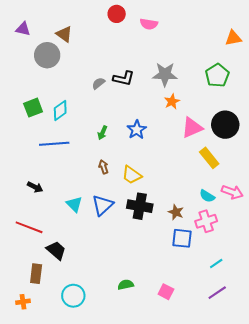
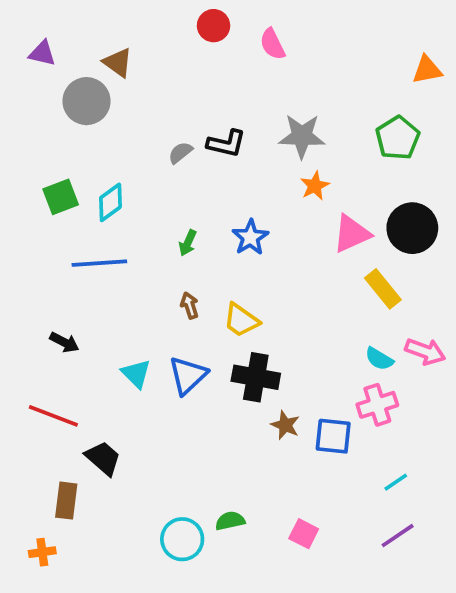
pink semicircle: (149, 24) -> (272, 44), turned 54
brown star: (176, 212) -> (285, 425), moved
cyan circle: (73, 296) -> (182, 539), moved

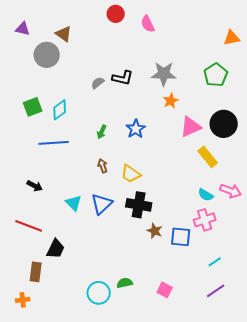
black trapezoid: (103, 458) -> (56, 249), turned 75

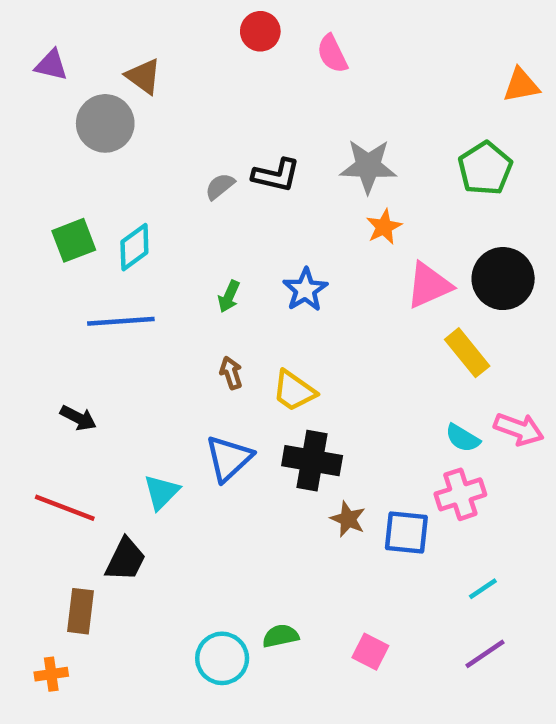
cyan triangle: (74, 203) -> (161, 492), moved, turned 30

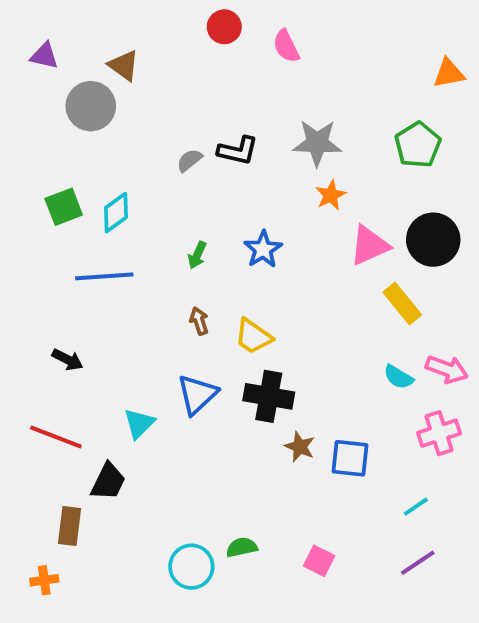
pink cross: (460, 494) -> (439, 433), moved

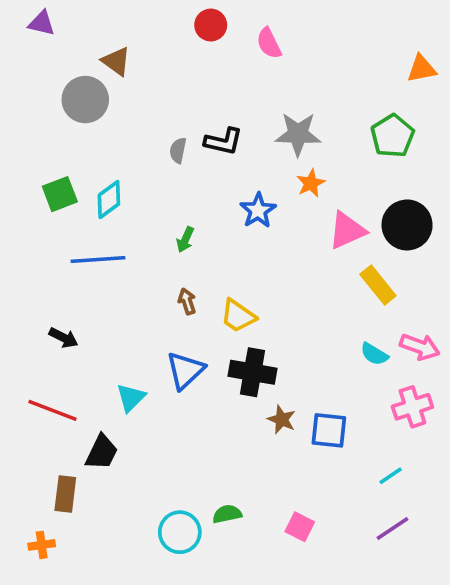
purple triangle: (44, 56) -> (42, 23), moved
gray semicircle: (189, 160) -> (178, 150), turned -40
blue star: (263, 249) -> (258, 210), moved

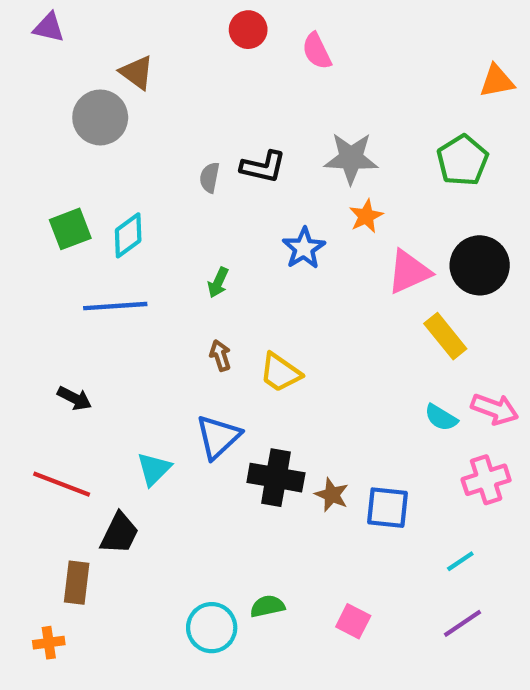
black cross: (253, 372) -> (276, 478), moved

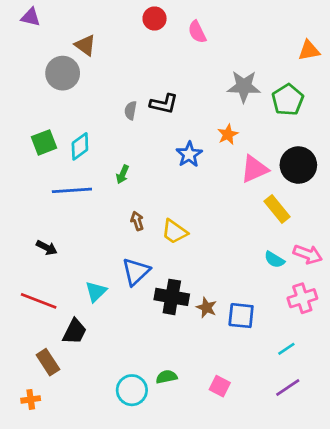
gray star: (351, 158) -> (244, 86), moved
green arrow: (218, 283) -> (123, 174), moved
brown rectangle: (77, 583) -> (48, 362), turned -40

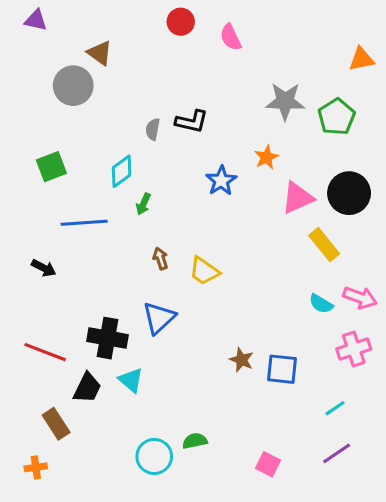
cyan diamond: (80, 146) -> (122, 171), moved
black arrow: (47, 248) -> (44, 268), moved
cyan triangle: (96, 292) -> (131, 380), moved, turned -35
black cross: (172, 297) -> (108, 338), moved
pink square: (220, 386) -> (268, 464), moved

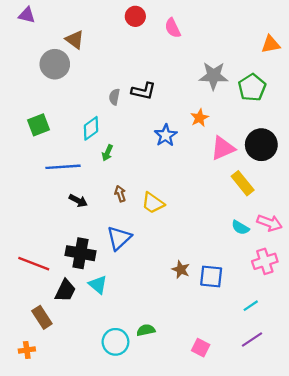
black arrow: (44, 268) -> (78, 201), moved

